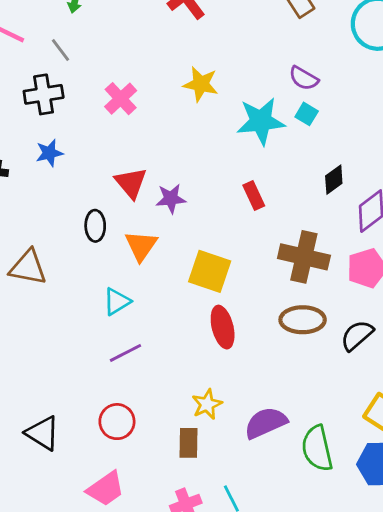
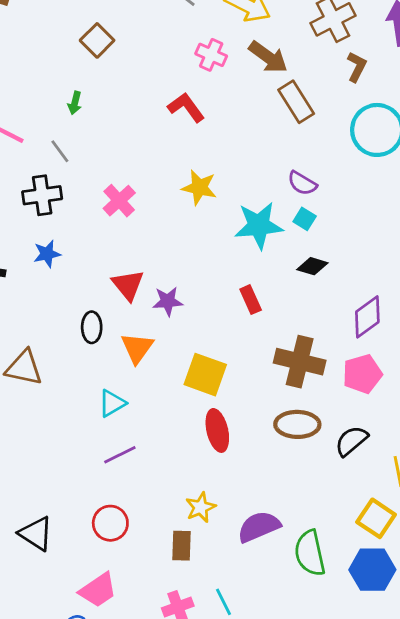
black diamond: (334, 180) -> (312, 266), moved, turned 52

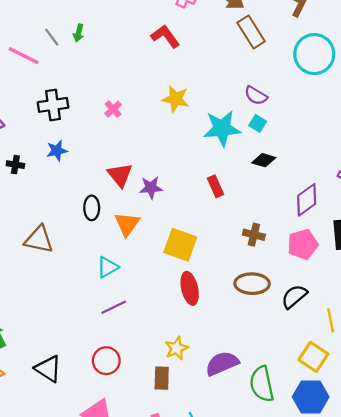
gray line: (60, 151) -> (52, 37), moved
pink cross: (119, 201) -> (113, 109), size x0.7
brown cross: (300, 362) -> (254, 235), size x0.6

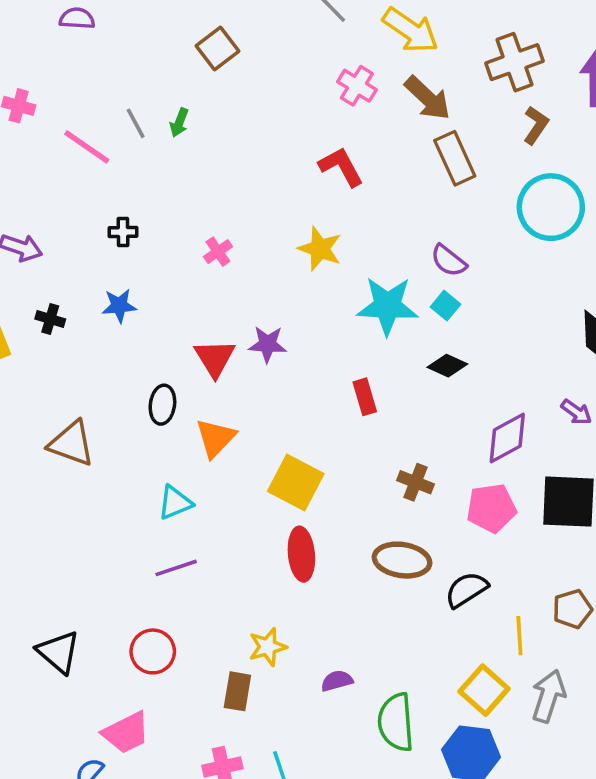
red L-shape: (165, 36) -> (341, 167), moved
black cross: (53, 105) -> (123, 232), size x0.6
purple star: (151, 188) -> (268, 344), moved
purple semicircle: (222, 363) -> (337, 681), size x0.6

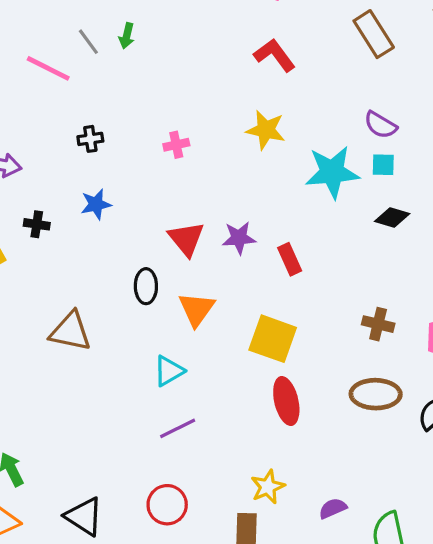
pink cross: (218, 252) -> (176, 145), turned 30
cyan square: (445, 306) -> (383, 165), turned -30
purple star: (268, 344) -> (239, 238), moved
red rectangle: (365, 397) -> (290, 259), moved

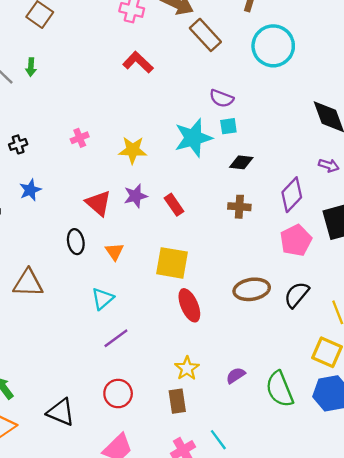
yellow star: (266, 130) -> (133, 150), moved
orange triangle: (197, 309) -> (114, 252), size x0.7
brown cross: (378, 324) -> (239, 207), moved

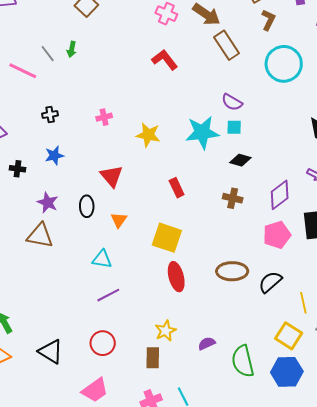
purple star: (136, 196) -> (48, 203), moved, turned 30
cyan triangle: (103, 299) -> (102, 259), turned 40

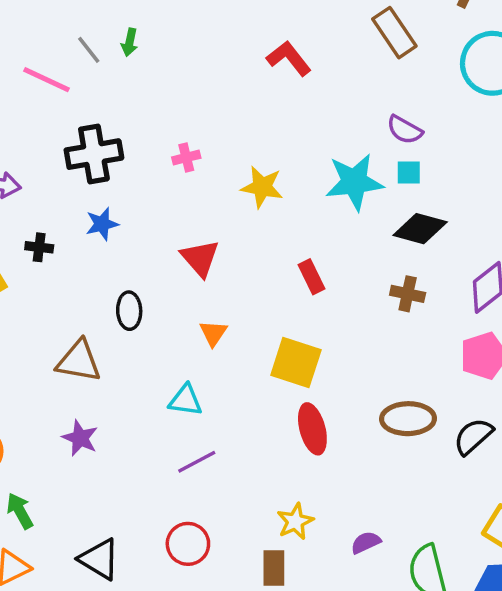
black cross: (50, 115) -> (94, 154), size x2.0
black diamond: (240, 160) -> (420, 229), size x1.4
purple star: (48, 203) -> (80, 438), moved
black ellipse: (87, 206) -> (129, 311), moved

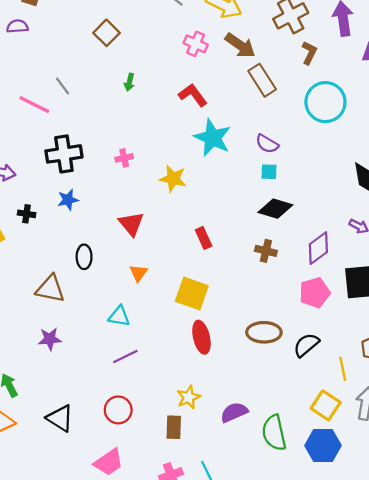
green arrow: (130, 42) -> (129, 82), moved
cyan star: (354, 182) -> (212, 138), moved, turned 30
purple star: (80, 438) -> (50, 339), turned -30
purple semicircle: (366, 542) -> (234, 412), size x1.4

